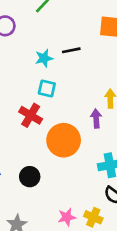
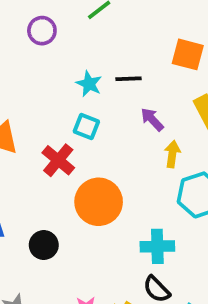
cyan star: (44, 58) -> (89, 84), turned 30
purple arrow: (96, 119) -> (152, 119), moved, turned -48

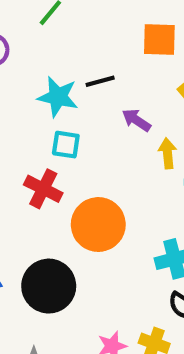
cyan star: (89, 84) -> (58, 97), size x1.4
black circle: (44, 245) -> (49, 286), size x1.6

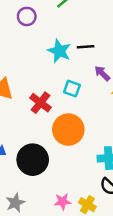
cyan square: (66, 145) -> (72, 89), moved

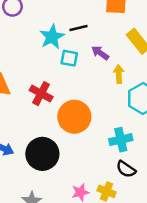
cyan star: (59, 51) -> (52, 37), turned 30
cyan square: (72, 89) -> (69, 58), moved

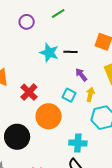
cyan star: (52, 37) -> (49, 53), turned 30
cyan square: (69, 58) -> (69, 95), moved

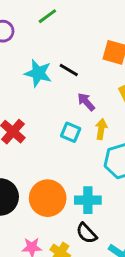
black line: (71, 52) -> (69, 70), turned 32
orange circle: (49, 116) -> (48, 198), moved

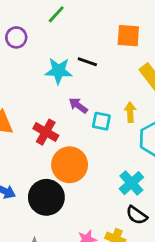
purple arrow: (86, 102) -> (78, 105), moved
orange circle: (48, 198) -> (70, 165), moved
cyan cross: (88, 200) -> (131, 183), turned -30

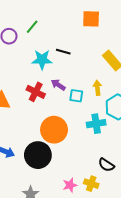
green line: (56, 14) -> (32, 27), moved
orange square: (128, 36) -> (91, 19), moved
red cross: (46, 132) -> (36, 92), moved
cyan cross: (131, 183) -> (96, 124), moved, turned 36

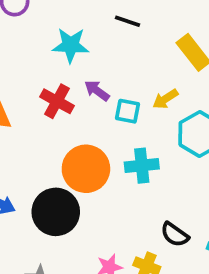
black line: (63, 52) -> (128, 21), moved
yellow arrow: (97, 88) -> (165, 99), turned -120
cyan cross: (96, 124) -> (142, 166), moved

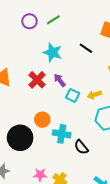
cyan cross: (142, 166) -> (62, 134), moved
orange circle: (86, 169) -> (42, 120), size x0.6
black semicircle: (175, 235) -> (81, 147), moved

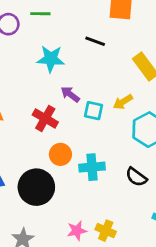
green line: (53, 20) -> (40, 14), turned 48
red cross: (37, 80) -> (45, 118), moved
black semicircle: (81, 147) -> (136, 177), moved

